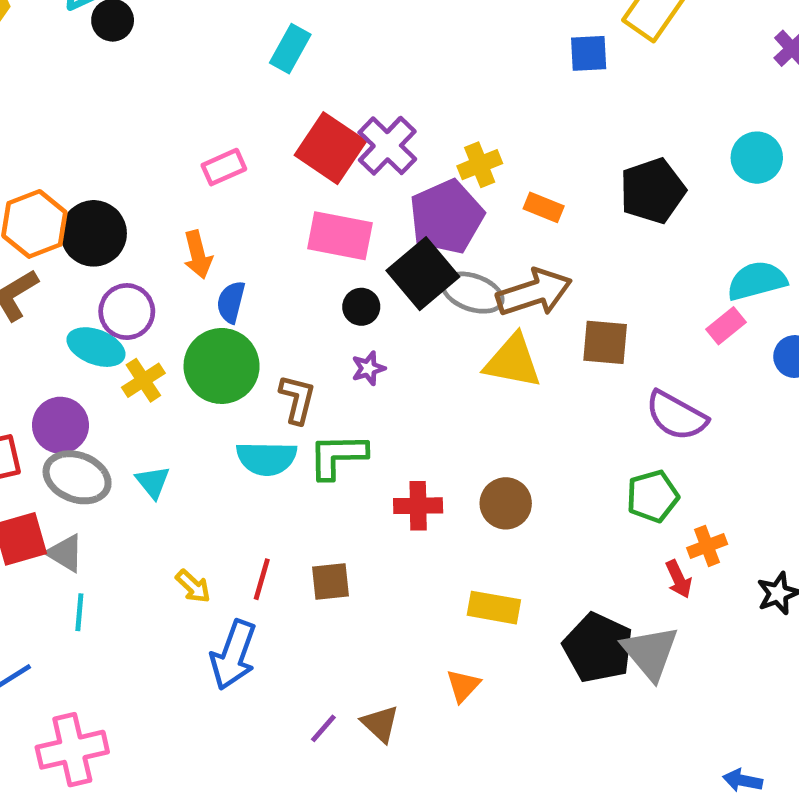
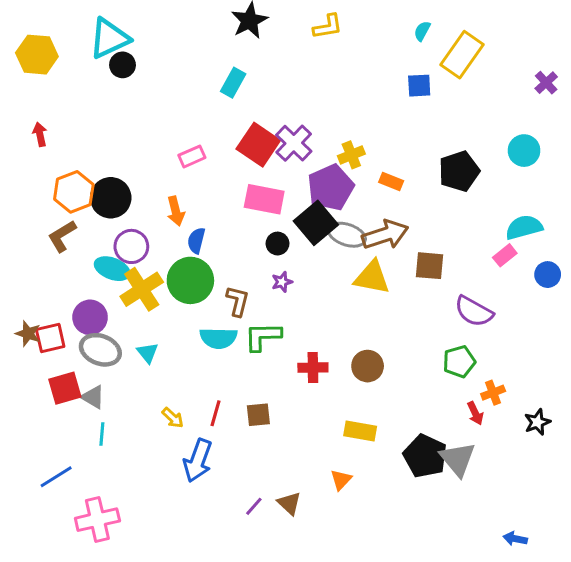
yellow cross: (143, 380) -> (142, 289), size x1.6

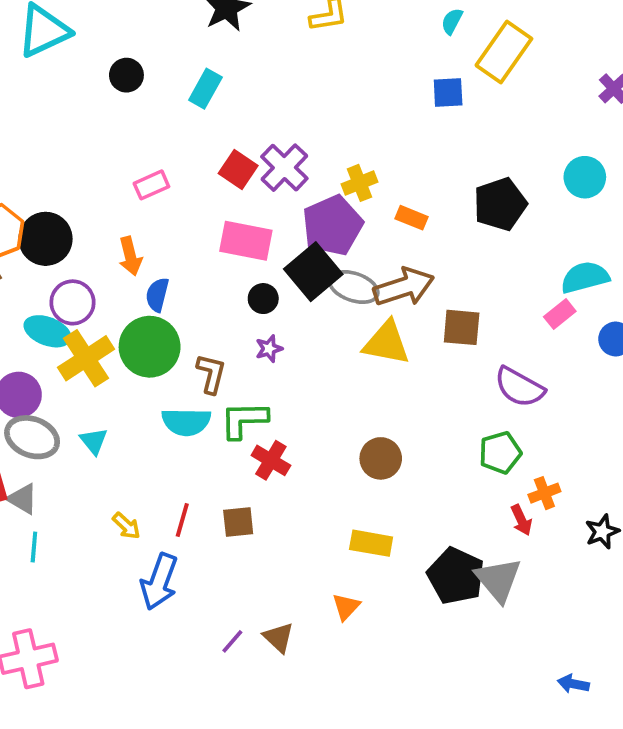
black circle: (123, 65) -> (126, 75), moved
red square: (258, 145) -> (238, 170), size x0.7
red cross: (313, 368) -> (271, 460), moved, turned 32

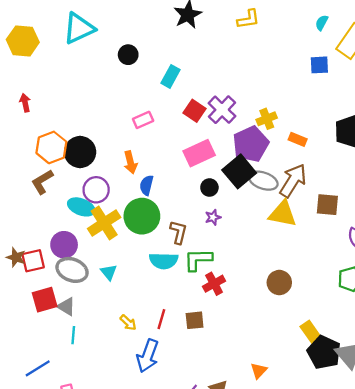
cyan rectangle: (205, 89) -> (171, 76), moved
pink rectangle: (246, 241) -> (199, 153), turned -36
brown arrow: (404, 287) -> (293, 181), turned -40
red cross: (271, 460) -> (214, 284), turned 30
yellow rectangle: (371, 543) -> (311, 333), moved, turned 45

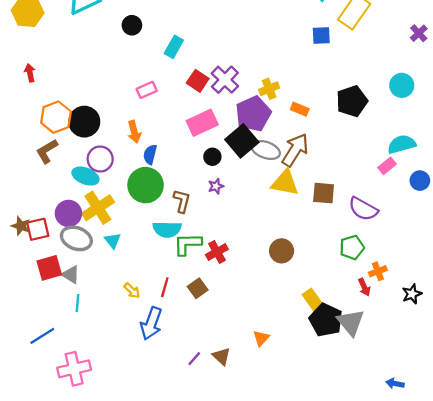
brown square: (327, 205) -> (324, 193), moved
yellow cross: (104, 223) -> (98, 208), moved
green L-shape: (198, 260) -> (187, 244), moved
brown square: (195, 320) -> (198, 288), turned -30

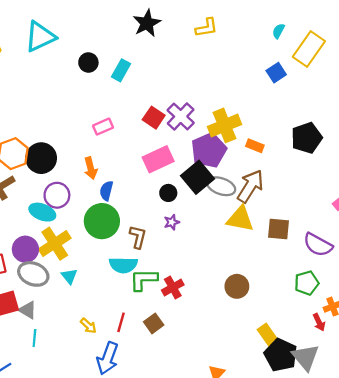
blue square: (321, 35) -> (276, 73), turned -30
cyan rectangle: (174, 47) -> (121, 70), moved
yellow cross: (269, 89) -> (225, 125), size x1.6

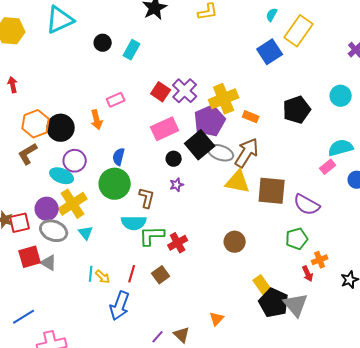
blue square: (276, 73) -> (270, 52), size x1.4
orange arrow: (91, 168) -> (97, 120), moved
brown square: (278, 229) -> (272, 191), size x1.4
cyan line: (34, 338) -> (91, 274), moved

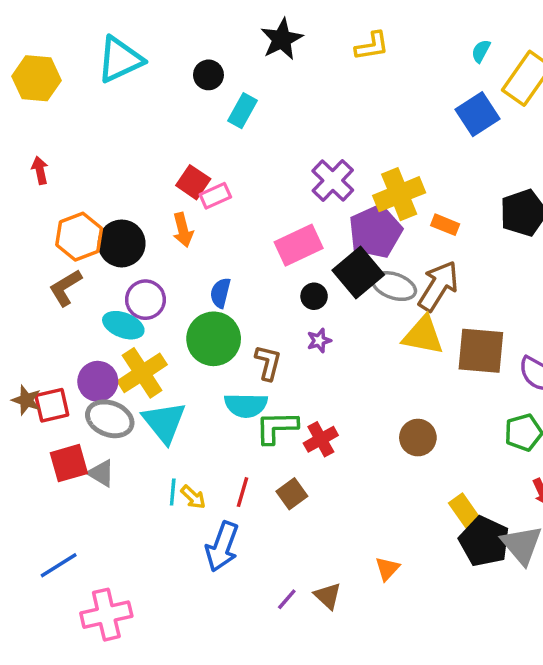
black circle: (103, 43) -> (208, 75), moved
red square: (161, 92) -> (193, 182), moved
cyan triangle: (86, 233) -> (164, 422), size x1.8

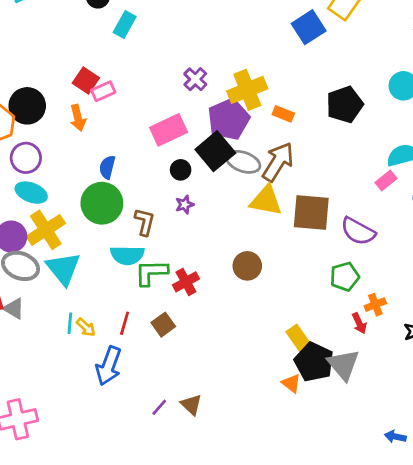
purple cross: (333, 180) -> (195, 79), size x0.7
black circle: (122, 243) -> (27, 106), moved
purple circle: (145, 300) -> (26, 158), moved
brown circle: (418, 438) -> (247, 266), moved
orange triangle: (387, 569) -> (291, 383), moved, turned -35

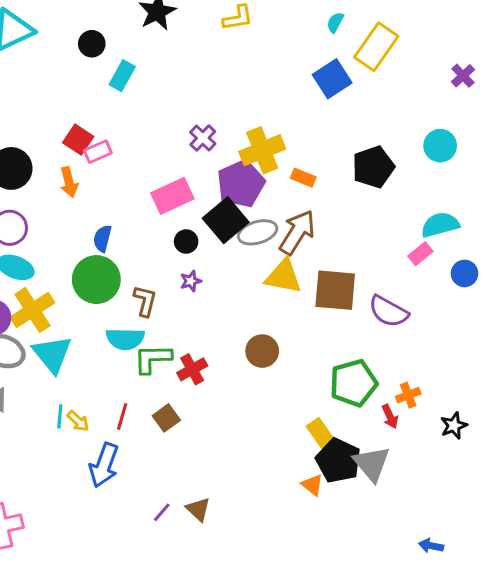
gray ellipse: (243, 162) -> (258, 232), turned -36
green pentagon: (345, 277) -> (353, 383), moved, size x1.4

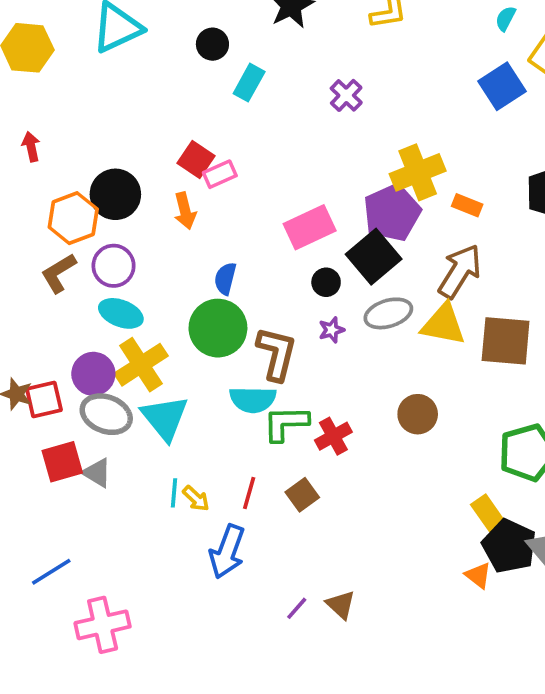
purple cross: (203, 138) -> (346, 95), moved
gray ellipse: (258, 232) -> (388, 313), moved
brown L-shape: (145, 301) -> (277, 354), size x1.4

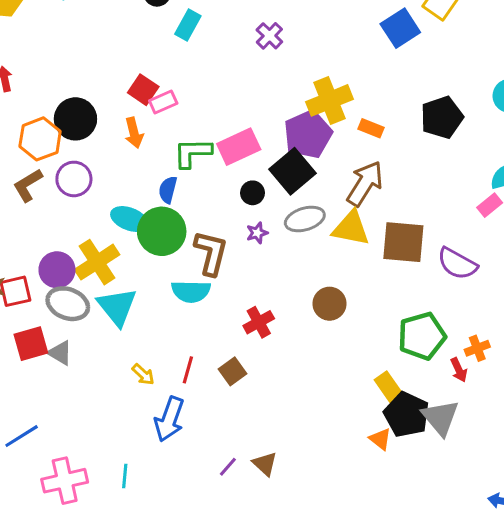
cyan ellipse: (121, 313) -> (129, 219), moved
green L-shape: (286, 423) -> (192, 153), moved
cyan line: (174, 493) -> (125, 476), moved

